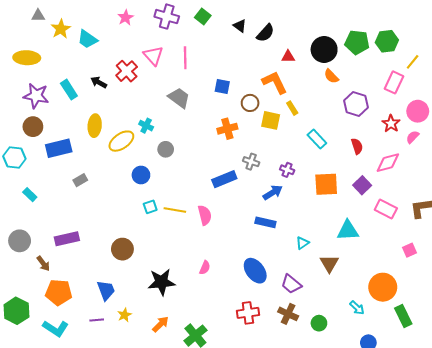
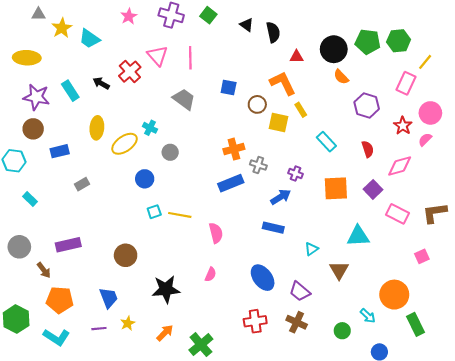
black semicircle: (265, 33) -> (273, 32), turned -54
orange cross: (227, 129) -> (234, 149), moved
blue rectangle: (59, 148) -> (60, 151), size x0.7
pink semicircle: (205, 215) -> (216, 233), moved
green circle: (319, 323) -> (342, 331), moved

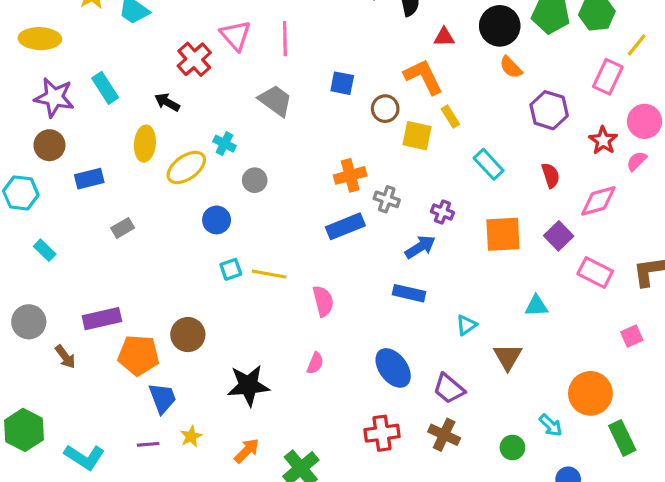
black arrow: (101, 83) -> (167, 102), moved
cyan triangle: (358, 236) -> (536, 306), size x0.7
orange pentagon: (60, 300) -> (139, 355), moved

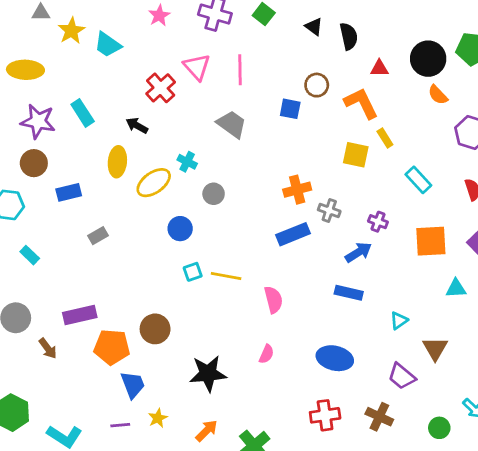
brown circle: (385, 109) -> (317, 85), moved
cyan triangle: (536, 306) -> (456, 289), moved
blue ellipse: (393, 368) -> (335, 358), turned -40
purple trapezoid: (449, 389) -> (402, 376), moved

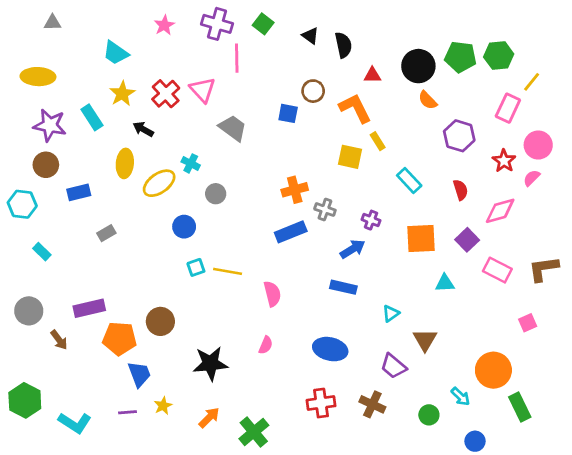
yellow star: (71, 31) -> (122, 94), moved
pink triangle: (197, 67) -> (203, 90), moved
pink line: (240, 70) -> (237, 58), moved

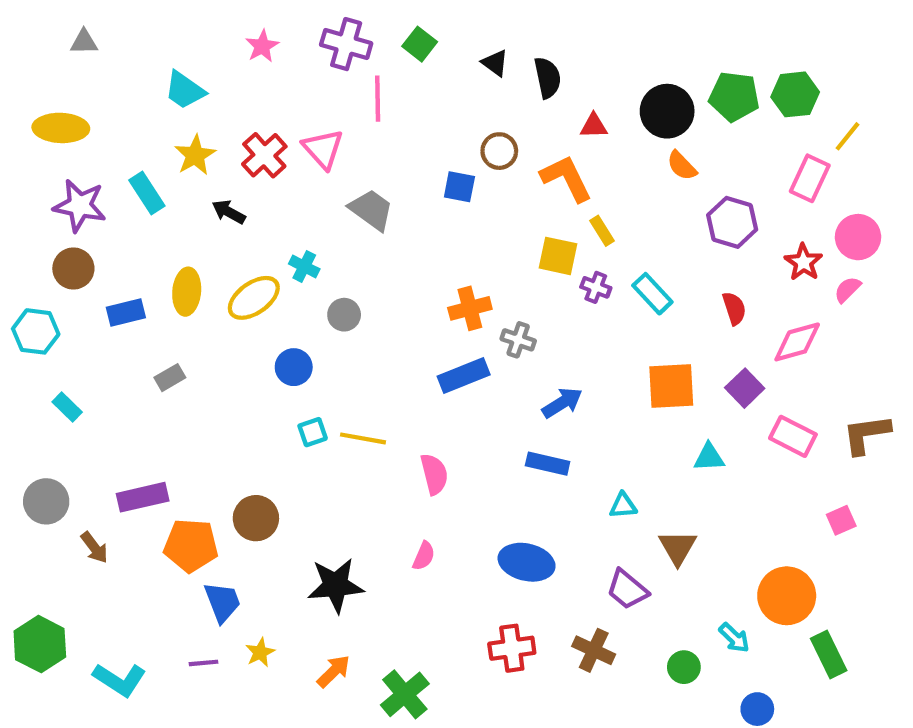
yellow ellipse: (125, 163) -> (187, 292), moved
purple cross: (371, 220) -> (596, 287), moved
cyan triangle: (391, 314) -> (623, 506), turned 30

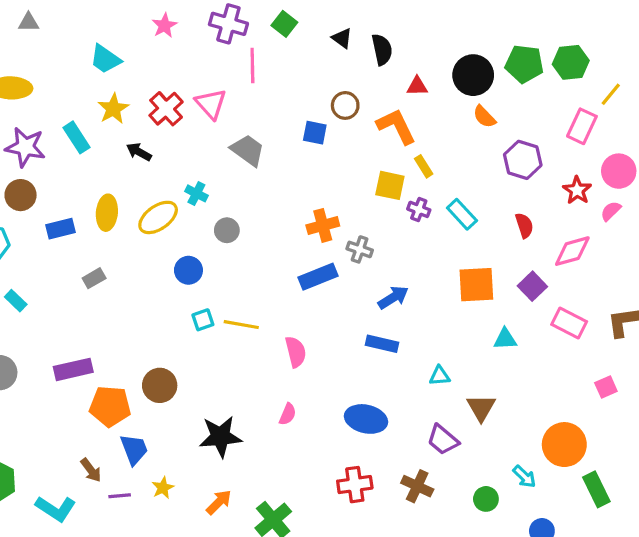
brown arrow: (94, 548) -> (91, 470), moved

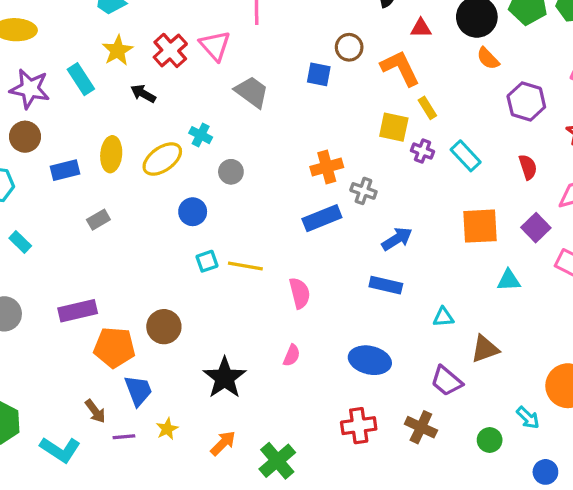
brown triangle: (481, 408) -> (485, 349), turned 40
black star: (220, 437) -> (225, 378), turned -30

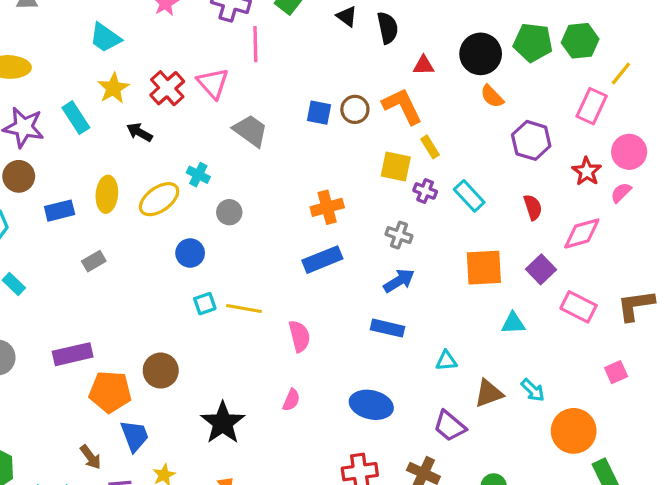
brown circle: (349, 47) -> (355, 109), moved
gray cross: (363, 191) -> (399, 235), moved
cyan arrow: (528, 418) -> (533, 390), moved

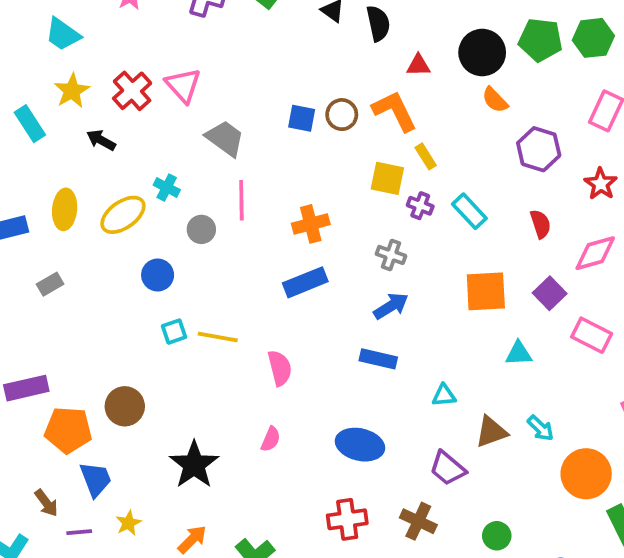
pink line: (255, 44) -> (241, 200), moved

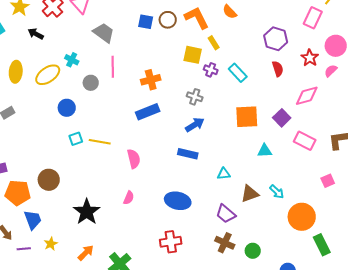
orange semicircle: (495, 100) -> (230, 12), moved
red semicircle: (541, 224) -> (278, 69), moved
brown cross: (418, 521) -> (225, 243), moved

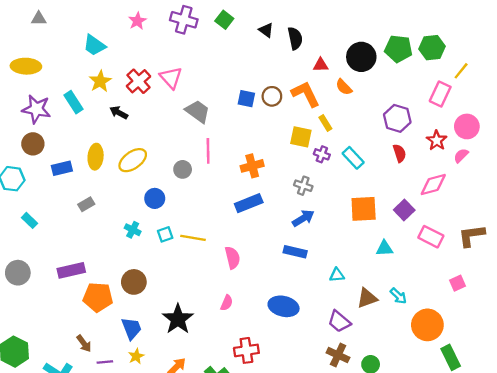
cyan cross: (72, 60) -> (133, 230), moved
blue trapezoid: (33, 220) -> (132, 328), moved
red cross: (171, 242) -> (246, 350), moved

